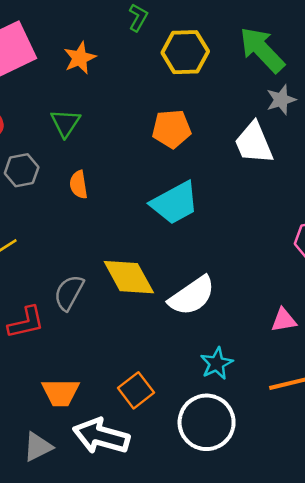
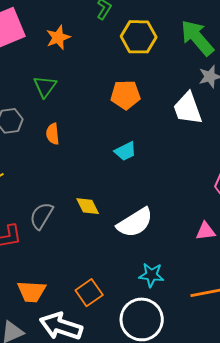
cyan trapezoid: (175, 203) -> (125, 151), size x0.6
yellow diamond: (129, 277) -> (88, 206), size x0.6
pink triangle: (284, 320) -> (206, 231), moved
cyan star: (217, 363) -> (151, 275), turned 30

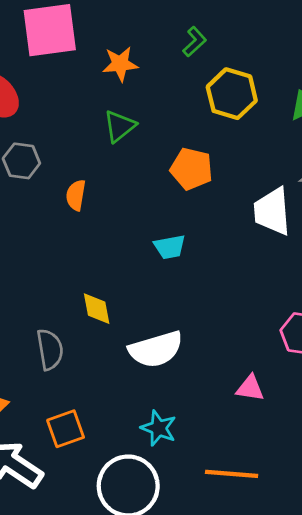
green triangle: (45, 86) -> (120, 126), moved
gray semicircle: (41, 216) -> (50, 349), moved, turned 124

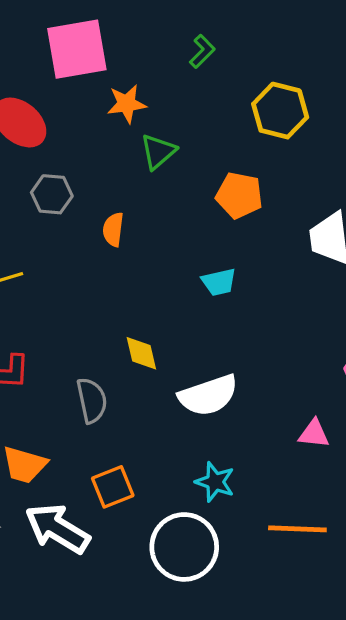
green L-shape: (195, 42) -> (202, 51), moved
orange star: (120, 64) -> (127, 104), moved

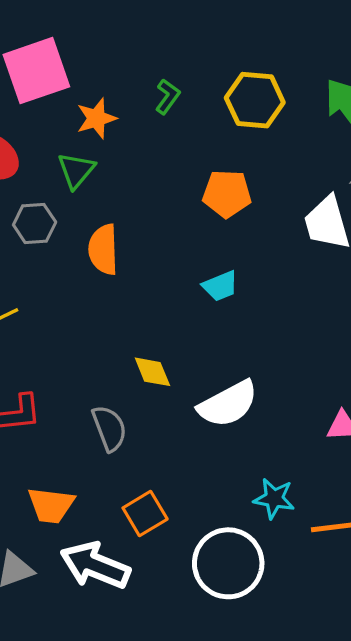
green L-shape: (202, 51) -> (168, 97), moved
green triangle: (158, 152) -> (76, 170), moved
orange semicircle: (113, 229) -> (103, 249), size x1.4
cyan star: (215, 482) -> (274, 499), moved

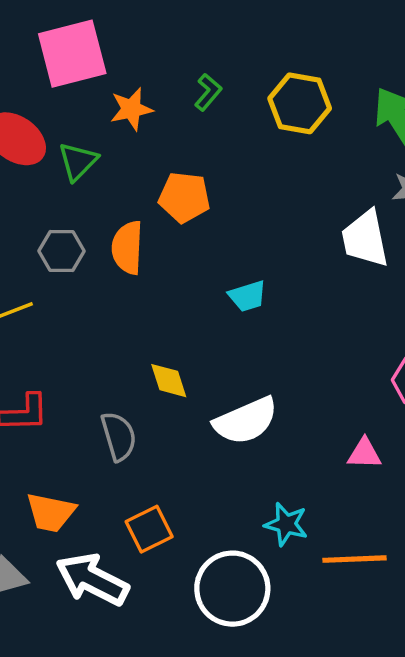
green triangle: (76, 170) -> (78, 161), moved
orange pentagon: (227, 194) -> (184, 197), moved
gray hexagon: (35, 223) -> (61, 251), moved

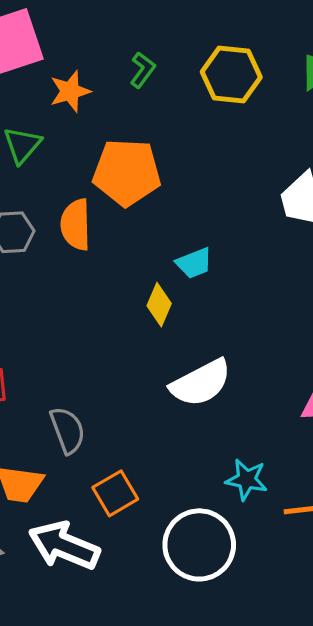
orange pentagon: (184, 197) -> (127, 172), size x1.4
yellow diamond: (169, 381) -> (159, 305), moved, turned 45
gray semicircle: (119, 436) -> (68, 430), moved

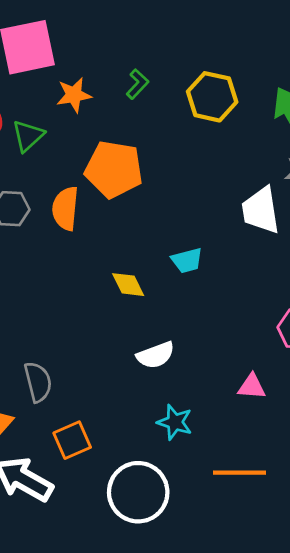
cyan trapezoid: (194, 263) -> (187, 260), moved
yellow diamond: (159, 305) -> (128, 285), turned -56
white semicircle: (201, 383) -> (156, 355), size x0.7
cyan star: (247, 480) -> (175, 422), moved

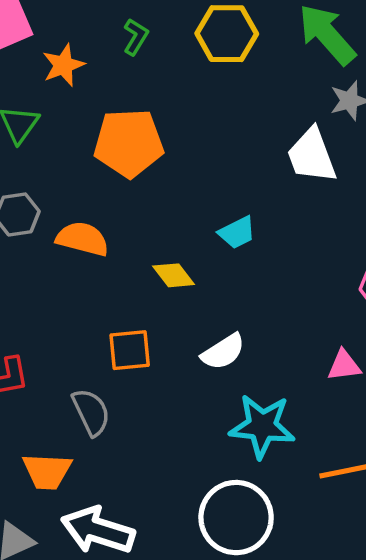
orange semicircle: (65, 208) -> (82, 239), moved, turned 111
cyan star: (175, 422) -> (262, 426), size x1.5
orange square: (72, 440) -> (130, 350), moved, turned 30

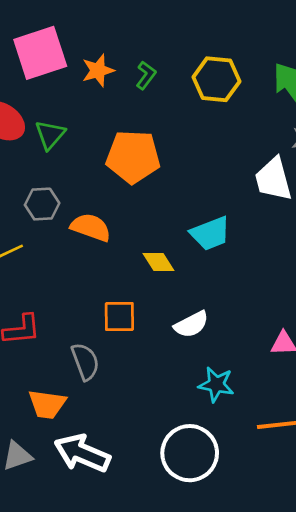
orange star: (63, 65) -> (98, 70), moved
cyan trapezoid: (237, 233) -> (210, 233), size x1.4
cyan star: (262, 426) -> (216, 384), size x0.7

